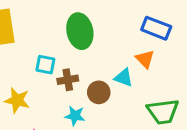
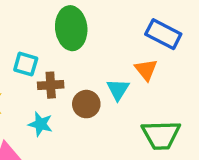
cyan triangle: (124, 78) -> (118, 90), turned 36
cyan star: (75, 116) -> (41, 124), moved

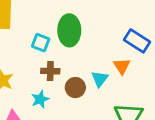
cyan square: (26, 64) -> (41, 43), moved
cyan star: (41, 124) -> (40, 99), turned 30

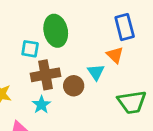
blue rectangle: (137, 41) -> (125, 27), turned 55
brown cross: (50, 71) -> (46, 75), size x1.5

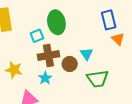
cyan square: (30, 49) -> (37, 36), turned -32
orange triangle: (115, 55) -> (118, 39), moved
green trapezoid: (132, 102) -> (98, 79), moved

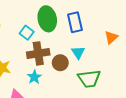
blue rectangle: (109, 20) -> (75, 22), moved
cyan square: (37, 36) -> (27, 33), turned -32
orange triangle: (118, 39) -> (111, 37), turned 32

